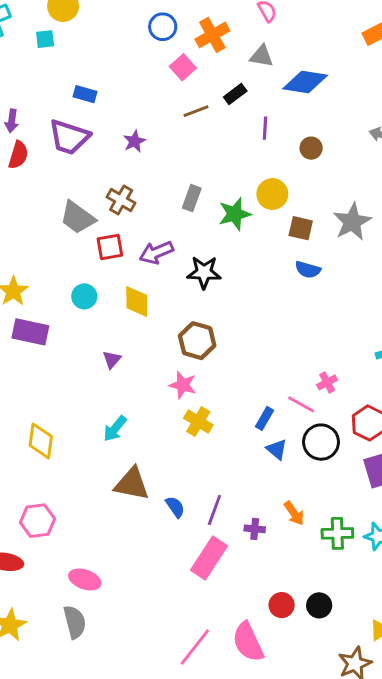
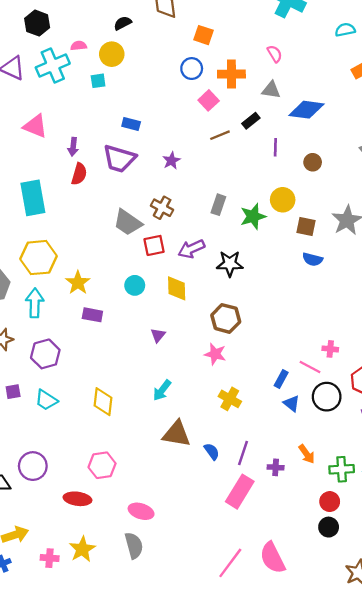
orange cross: (212, 35) -> (231, 74), turned 30
purple rectangle: (30, 332) -> (92, 315), size x0.7
pink cross: (327, 382) -> (330, 349), turned 35
yellow cross: (198, 422) -> (230, 399), moved
red circle: (282, 605) -> (330, 502), moved

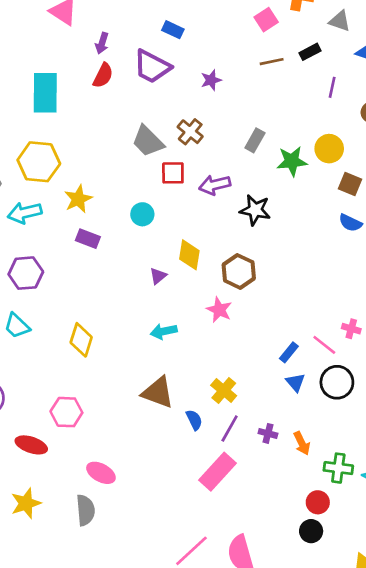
yellow diamond: (177, 288) -> (189, 255), moved
cyan arrow: (35, 303) -> (25, 213), turned -116
cyan arrow: (162, 390) -> (164, 331), moved, turned 30
yellow cross: (230, 399) -> (224, 390), moved
purple cross: (276, 467) -> (268, 433), moved

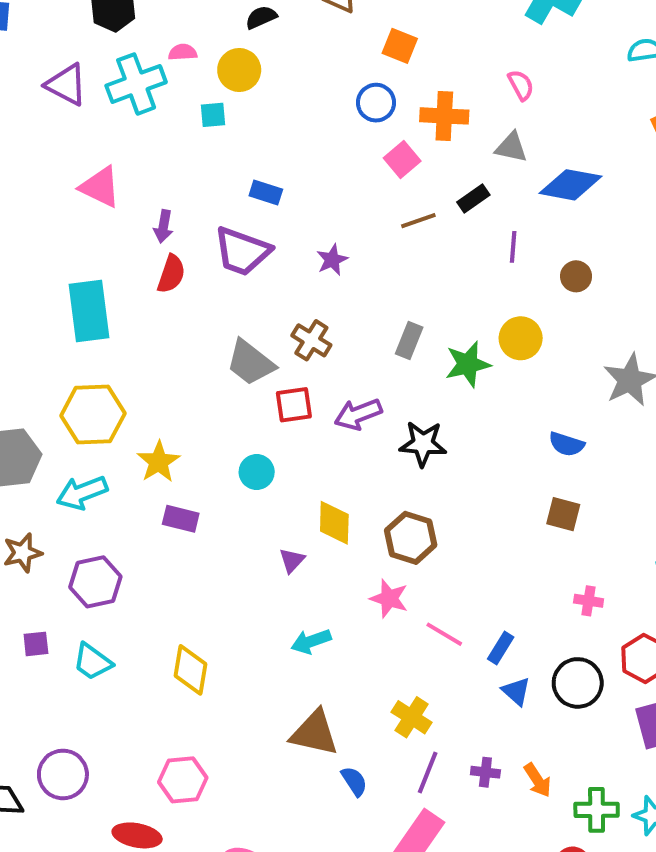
brown square: (350, 184) -> (563, 514), moved
pink line: (324, 345) -> (444, 634), moved
blue semicircle: (194, 420) -> (354, 781), moved

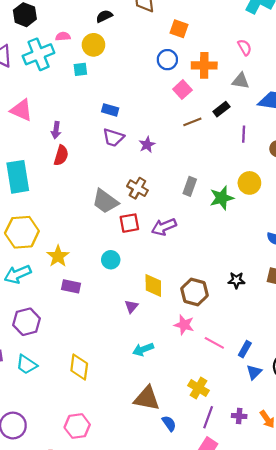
purple trapezoid: (242, 251) -> (113, 138), moved, size x0.7
black star: (423, 444) -> (236, 280), moved, size x0.7
blue triangle: (516, 691) -> (254, 372), turned 35

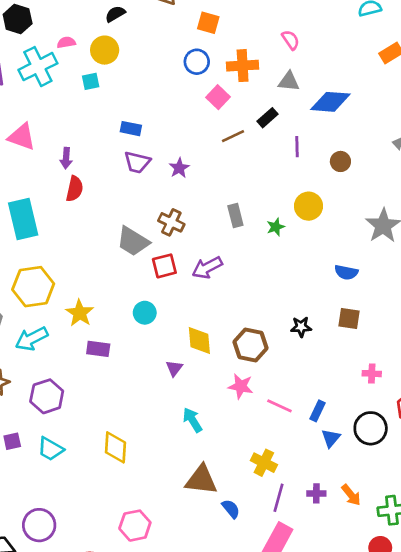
gray rectangle: (190, 186) -> (235, 216), turned -30
green star: (222, 198) -> (276, 227), size x0.6
cyan arrow: (143, 349) -> (192, 420), turned 84
pink hexagon: (77, 426) -> (135, 526), moved

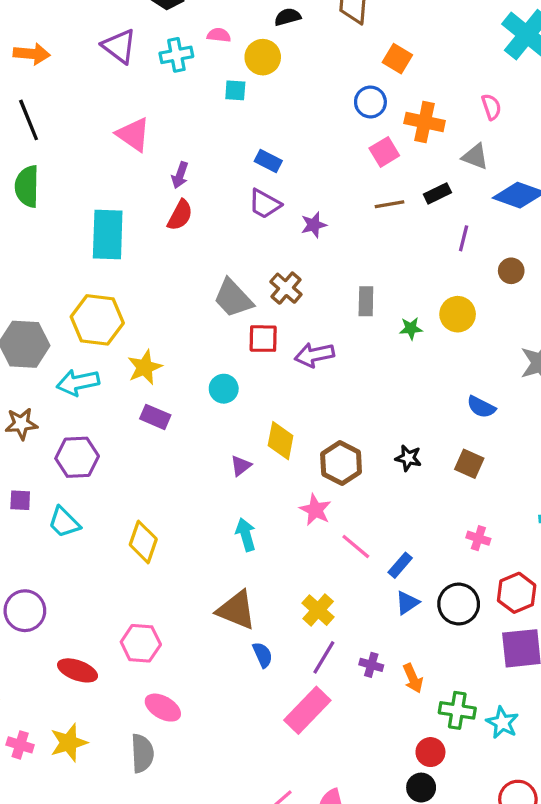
cyan cross: (38, 67) -> (176, 55), size x0.7

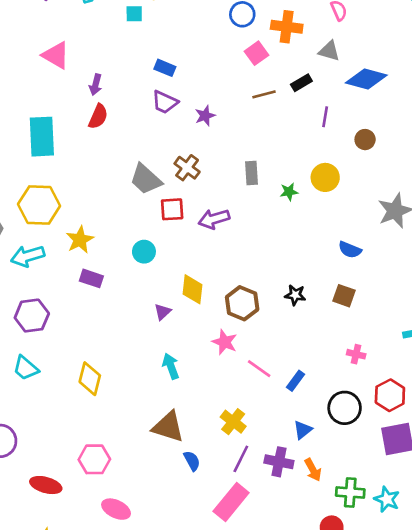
blue triangle: (407, 603) -> (303, 430), moved
purple cross: (371, 665) -> (279, 462), size x1.5

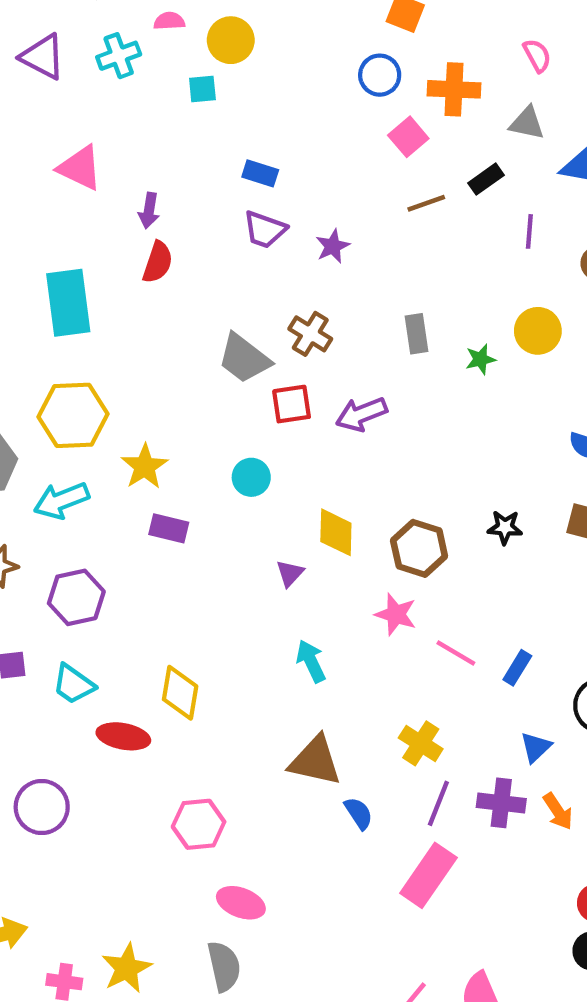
red ellipse: (46, 485) -> (123, 736), moved

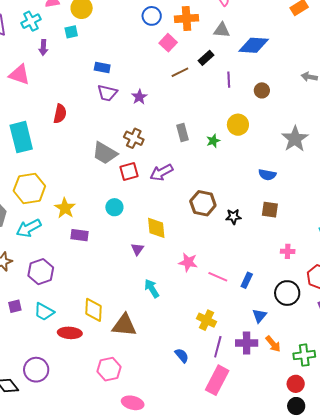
purple arrow: (149, 211) -> (43, 47), moved
brown hexagon: (419, 548) -> (203, 203), moved
brown triangle: (315, 761) -> (124, 325), moved

